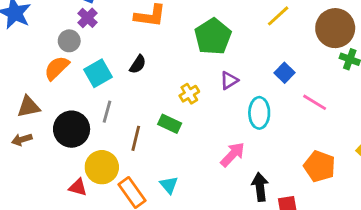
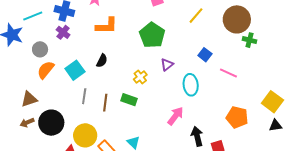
gray circle: (69, 41) -> (40, 49), moved
black circle: (72, 129) -> (51, 123), moved
brown line: (136, 138) -> (105, 103), moved

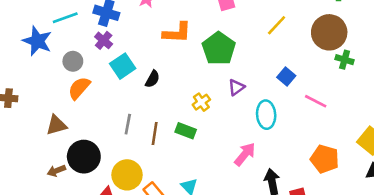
orange L-shape: (107, 26) -> (177, 33), moved
cyan square: (75, 70) -> (123, 66), moved
brown arrow: (27, 123) -> (56, 171), moved

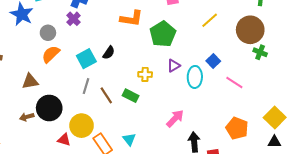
cyan square: (123, 66) -> (86, 59), moved
yellow cross: (201, 102) -> (145, 74), turned 32
cyan ellipse: (266, 115) -> (195, 77), moved
brown line: (155, 133) -> (106, 95), turned -48

